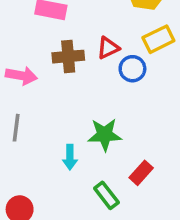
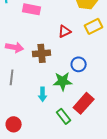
brown cross: (68, 57) -> (42, 53), moved
blue circle: (132, 69) -> (79, 64), moved
red rectangle: (141, 173) -> (84, 103), size x1.5

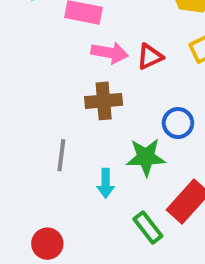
pink arrow: (15, 47) -> (110, 53), moved
gray line: (12, 77) -> (61, 155), moved

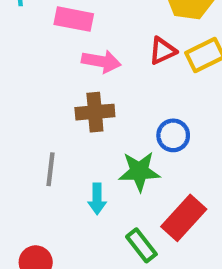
red triangle: (150, 57) -> (163, 51), moved

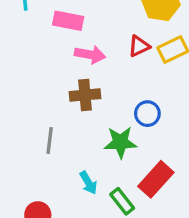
cyan arrow: (97, 199) -> (88, 183), moved, turned -30

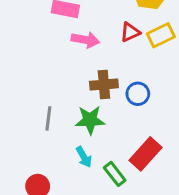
brown cross: (85, 95) -> (104, 85), moved
green star: (120, 142) -> (90, 120), moved

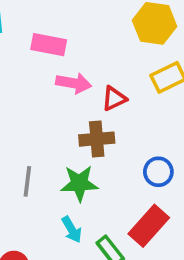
red triangle: (130, 32) -> (114, 99), moved
blue circle: (138, 94) -> (158, 172), moved

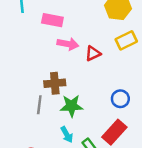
brown cross: (97, 139) -> (55, 83), moved

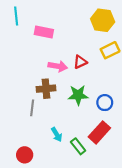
pink arrow: (68, 44) -> (58, 66), moved
green star: (72, 106) -> (78, 95), moved

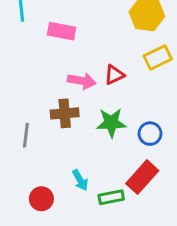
gray line: (32, 108) -> (26, 135), moved
green rectangle: (78, 146) -> (111, 197), turned -63
red circle: (25, 155) -> (41, 199), moved

